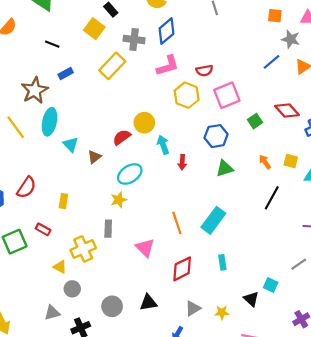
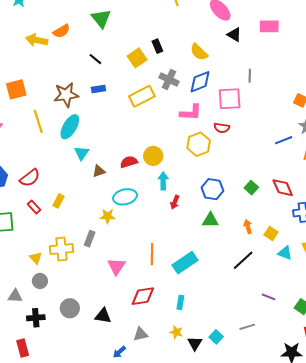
pink square: (227, 95) -> (230, 99), moved
green square: (255, 121) -> (251, 188), turned -32
red rectangle: (43, 229) -> (34, 207), moved
yellow star: (222, 312) -> (176, 332), moved

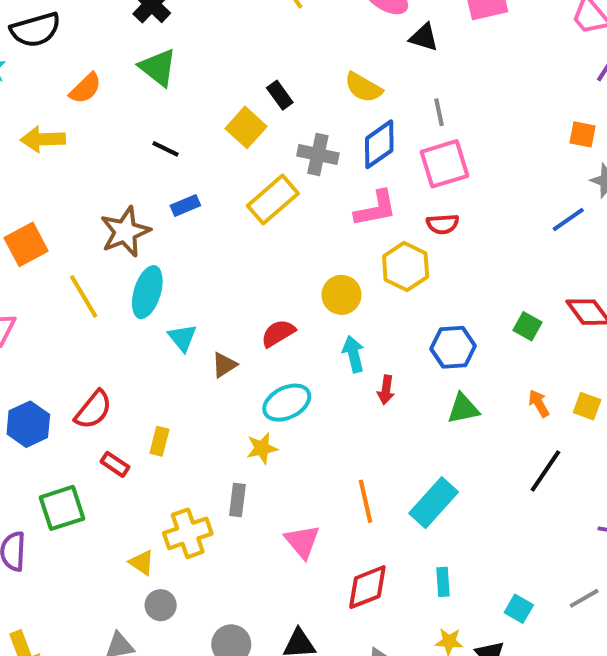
orange semicircle: (61, 31) -> (85, 88), moved
gray line: (250, 76) -> (439, 112), moved
yellow circle: (153, 156) -> (341, 295), moved
cyan square: (216, 337) -> (519, 609), moved

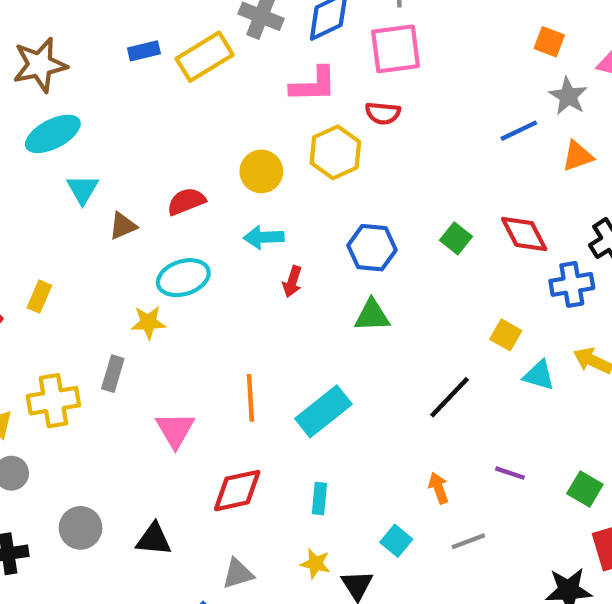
blue rectangle: (185, 206) -> (144, 51), moved
cyan ellipse: (147, 292) -> (53, 134), turned 36
cyan arrow: (353, 354) -> (264, 237), turned -88
orange arrow: (539, 403) -> (439, 488), moved

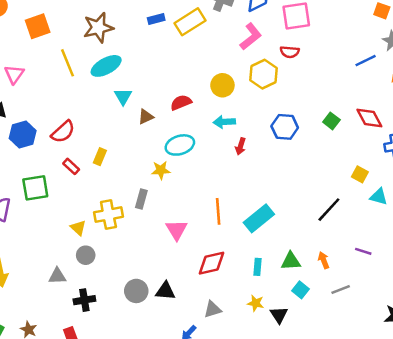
pink L-shape: (313, 85) -> (251, 37), turned -36
green triangle: (372, 315) -> (291, 261), moved
gray circle: (81, 528) -> (136, 291), moved

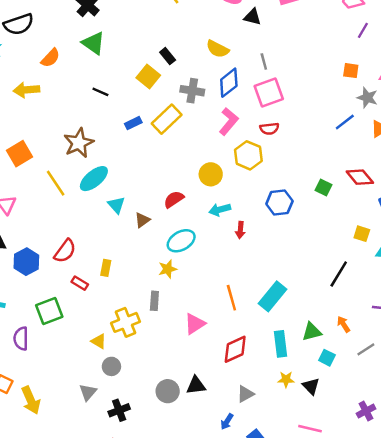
pink triangle: (177, 230) -> (195, 324), turned 40
cyan rectangle: (257, 267) -> (281, 344), size x1.5
gray triangle: (57, 276) -> (88, 392), turned -36

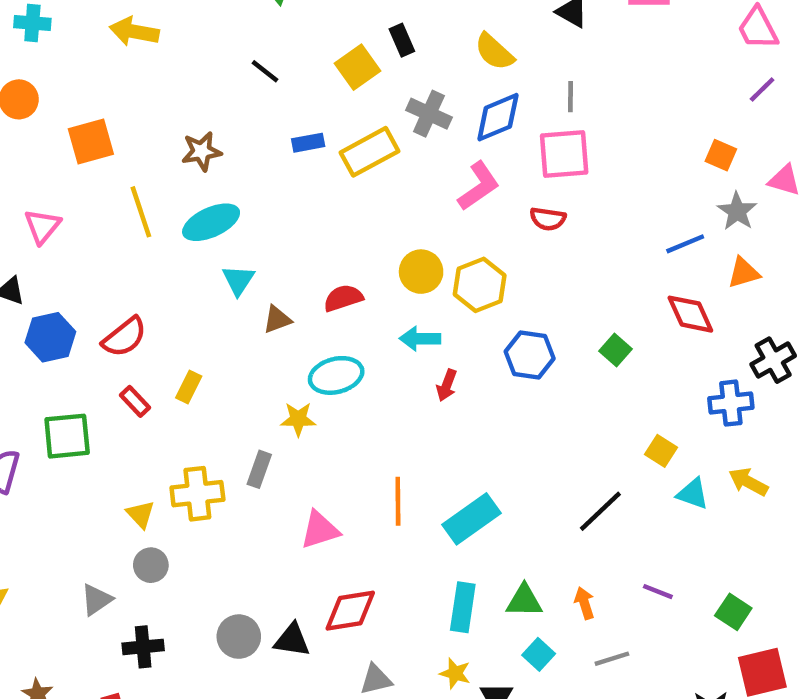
brown star: (79, 143) -> (201, 151), size x0.7
yellow hexagon: (248, 155) -> (480, 285), moved
red diamond: (360, 177) -> (690, 314), moved
red diamond: (235, 349) -> (350, 611), moved

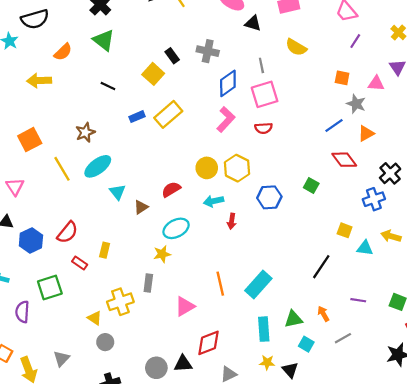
yellow semicircle: (494, 52) -> (296, 47), moved
gray cross: (429, 114) -> (208, 51), moved
gray triangle: (96, 600) -> (61, 359), moved

